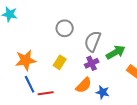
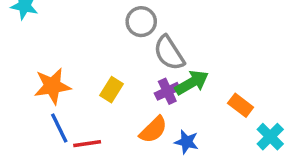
gray circle: (65, 28) -> (141, 22), moved
gray semicircle: (93, 41) -> (169, 53), turned -55
green arrow: (116, 52) -> (192, 83), moved

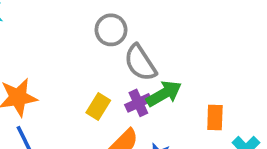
yellow rectangle: (112, 90) -> (98, 106), moved
orange rectangle: (241, 105) -> (215, 117), turned 55

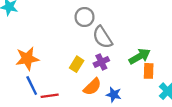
green arrow: (164, 94) -> (140, 56), moved

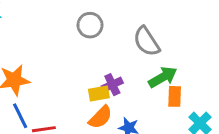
gray semicircle: (102, 37) -> (146, 41), moved
yellow rectangle: (77, 64) -> (99, 93), moved, turned 48

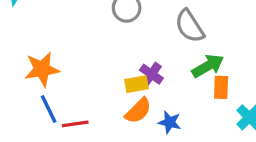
purple cross: (112, 85) -> (151, 74), turned -30

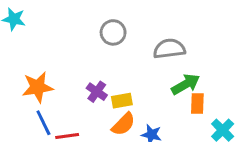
gray semicircle: (190, 26) -> (169, 49), turned 116
purple cross: (151, 74) -> (97, 92), moved

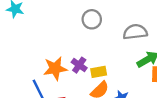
orange star: (38, 87) -> (55, 68), moved

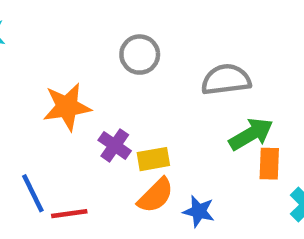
orange star: (55, 68) -> (67, 107), moved

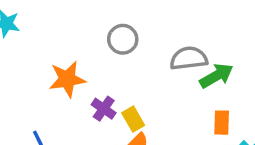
green arrow: (251, 134) -> (216, 76), moved
yellow rectangle: (153, 159) -> (133, 119), turned 70

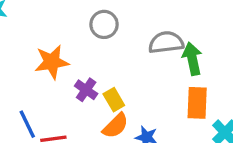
green arrow: (216, 76) -> (192, 59), turned -72
orange rectangle: (222, 123) -> (197, 103), size x1.4

